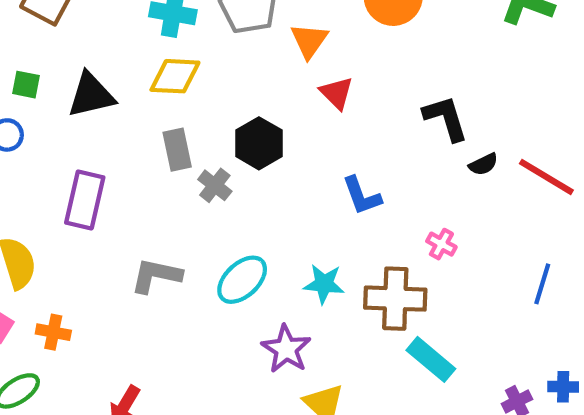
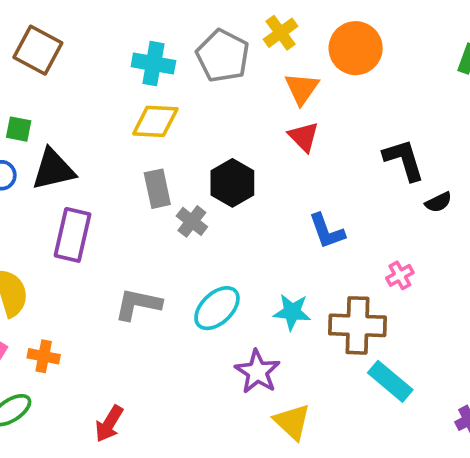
orange triangle: (309, 41) -> (302, 89), moved
black triangle: (91, 95) -> (53, 169), moved
pink cross: (441, 244) -> (400, 275), turned 32

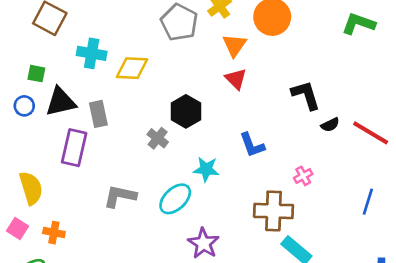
cyan cross: (153, 64) -> (92, 53), moved
gray rectangle: (157, 189) -> (98, 114), moved
cyan star: (292, 312) -> (206, 169), moved

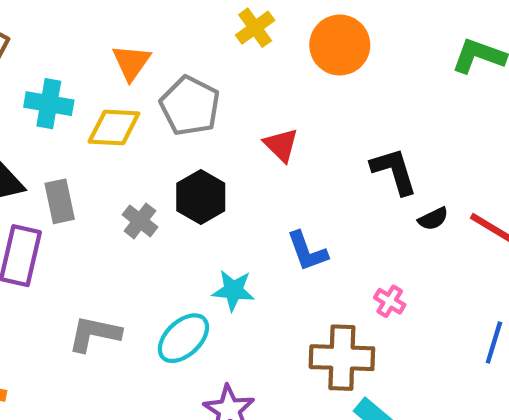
gray pentagon: (179, 22) -> (190, 106), moved
orange triangle: (234, 45) -> (131, 62), moved
gray cross: (158, 138) -> (140, 221), moved
pink cross: (303, 176) -> (390, 301), turned -30

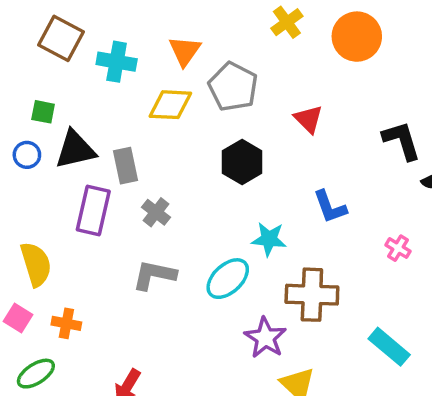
cyan cross: (49, 104) -> (117, 62), moved
gray cross: (140, 221) -> (156, 212), moved
brown cross: (342, 358) -> (312, 295), moved

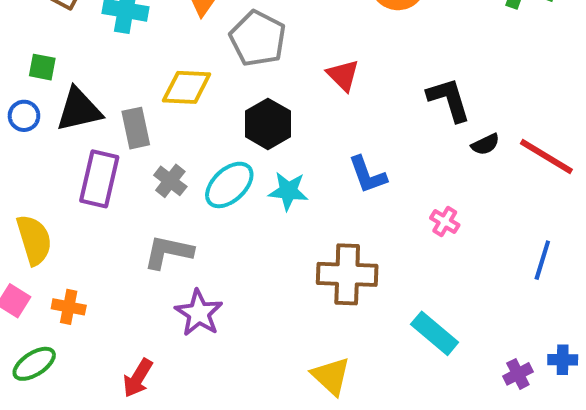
yellow diamond: (170, 105) -> (187, 87), moved
cyan star: (269, 239) -> (288, 191), moved
cyan ellipse: (228, 279) -> (229, 185), moved
purple star: (265, 338) -> (199, 313), moved

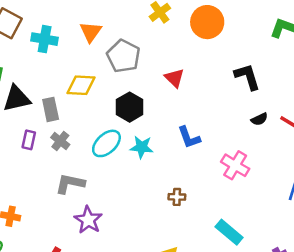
black L-shape: (449, 100) -> (247, 77), moved
purple rectangle: (99, 179) -> (29, 140), size x0.6
gray cross: (170, 181) -> (60, 141), moved
pink cross: (445, 222) -> (235, 165), size x1.6
brown cross: (347, 274) -> (177, 197), size x0.5

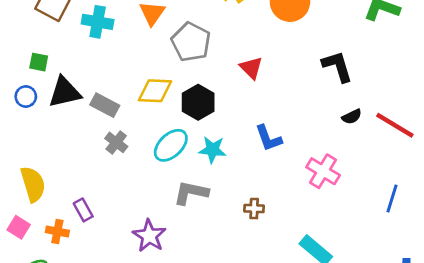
yellow diamond: (81, 85) -> (155, 91), moved
gray rectangle: (51, 109) -> (105, 105), turned -50
purple rectangle: (29, 140) -> (83, 210), moved, turned -42
gray L-shape: (70, 184) -> (191, 193), moved

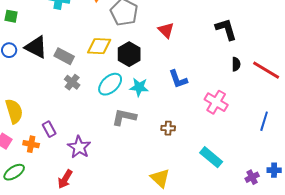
green square: (39, 62) -> (11, 16), moved
black triangle: (65, 92) -> (36, 47), turned 40
black semicircle: (352, 117) -> (236, 64), turned -64
purple star: (149, 236) -> (79, 147), moved

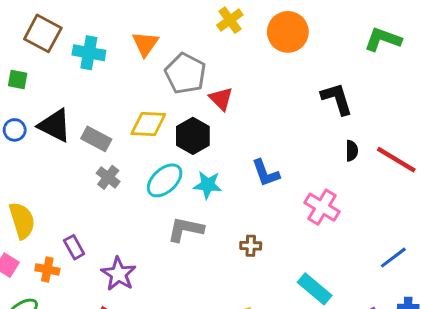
red triangle: (166, 30) -> (221, 99), moved
blue line: (264, 121) -> (393, 258), moved, turned 36

